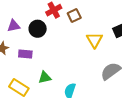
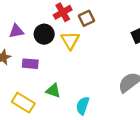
yellow triangle: (94, 40) -> (70, 40), moved
green triangle: (45, 78) -> (53, 91), turned 32

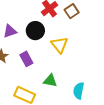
yellow triangle: (70, 40) -> (59, 45), moved
purple rectangle: (30, 64) -> (26, 59), turned 64

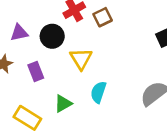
green triangle: (50, 81) -> (63, 104), turned -48
cyan semicircle: (79, 91) -> (98, 92), moved

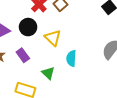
green triangle: (63, 104) -> (48, 73), turned -32

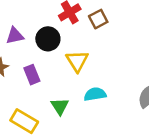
cyan semicircle: (71, 58) -> (95, 94), turned 63

